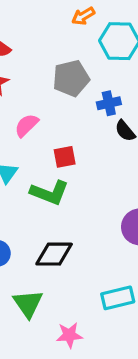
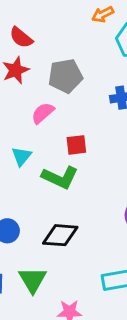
gray pentagon: (71, 78) -> (65, 76), moved

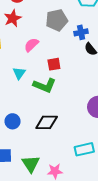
gray pentagon: (65, 76) -> (57, 20), moved
green triangle: (33, 280) -> (31, 164), moved

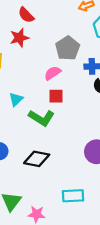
gray pentagon: (57, 20) -> (68, 48), turned -30
pink semicircle: (31, 45) -> (53, 73), moved

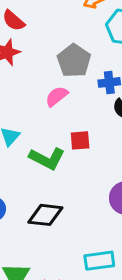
red square: (56, 96) -> (80, 140), moved

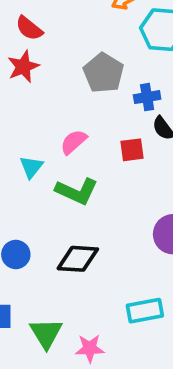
pink semicircle: (57, 96) -> (74, 142), moved
red square: (80, 140) -> (132, 150), moved

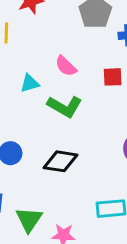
pink semicircle: (74, 142) -> (66, 66), turned -100
cyan triangle: (31, 167) -> (30, 83), turned 30

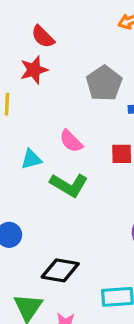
black diamond: (60, 161) -> (60, 270), moved

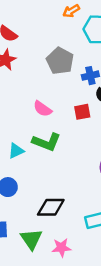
cyan triangle: (31, 159) -> (16, 151), moved

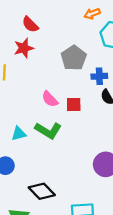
red square: (82, 112) -> (74, 104), moved
black diamond: (51, 207) -> (42, 191), turned 36

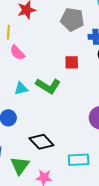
gray pentagon: (74, 58) -> (72, 20), turned -30
pink semicircle: (50, 99) -> (17, 53), moved

